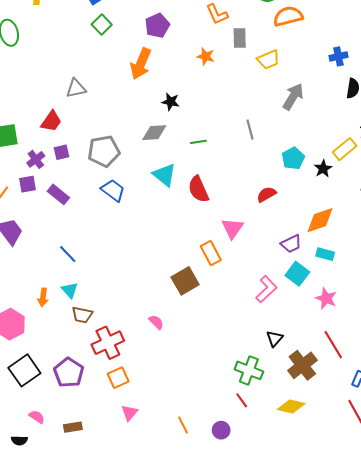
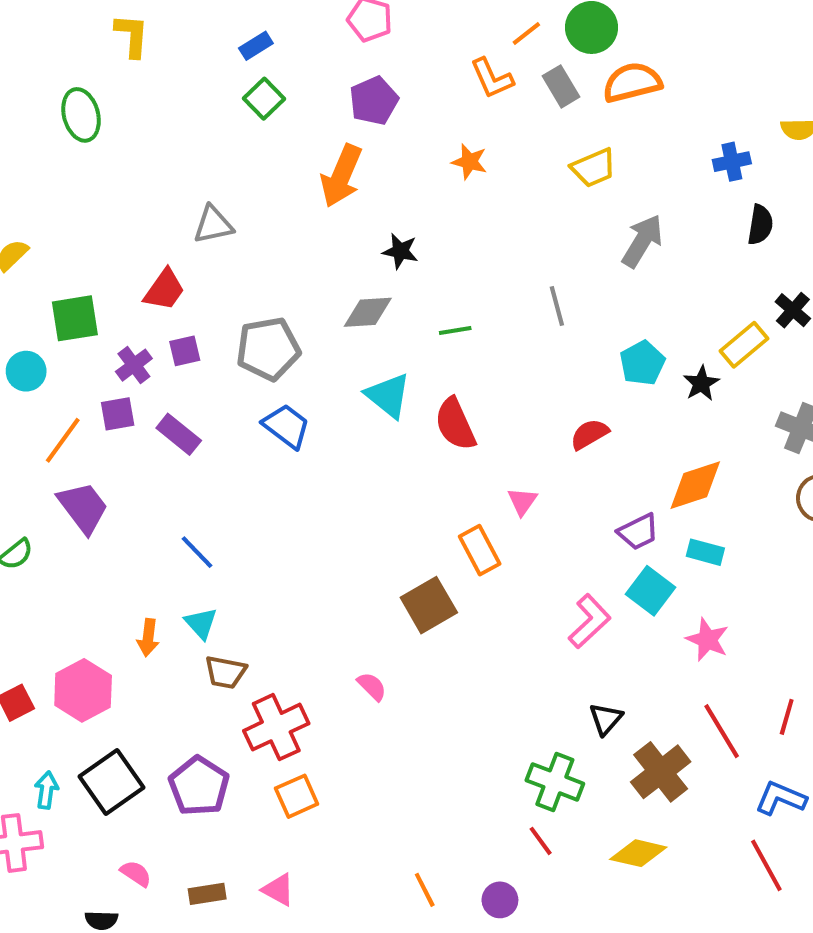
gray rectangle: (240, 38) -> (561, 86), moved, turned -30
pink triangle: (232, 228) -> (522, 501), size x0.7
pink triangle: (129, 413) -> (278, 890), moved, turned -42

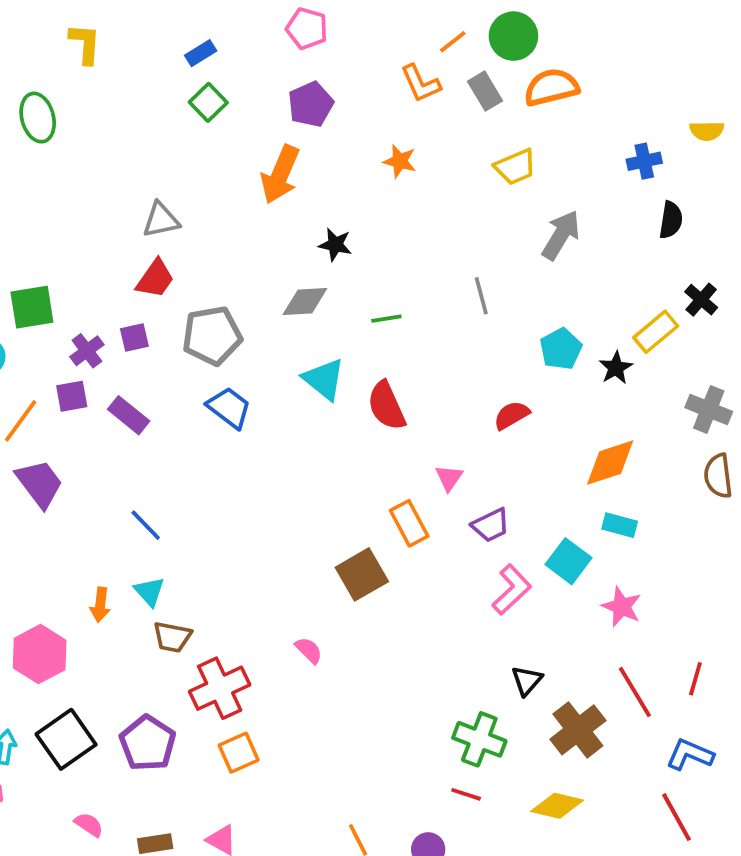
red trapezoid: (164, 290) -> (155, 279), moved
purple trapezoid: (638, 532) -> (491, 525), moved
red line: (541, 841) -> (466, 794), turned -36

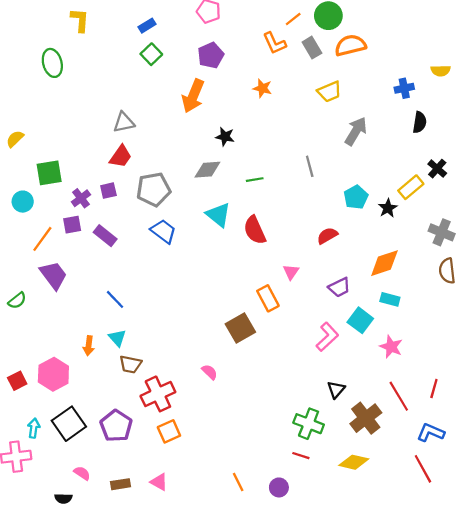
purple trapezoid: (491, 525) -> (339, 287), moved

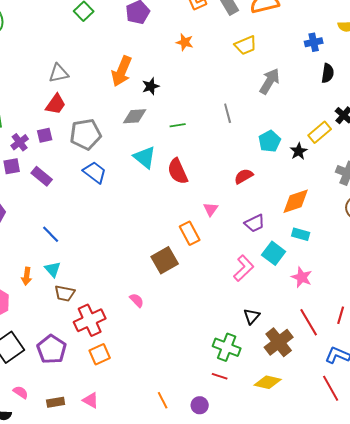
orange arrow: (193, 96) -> (122, 71), moved
black star: (225, 137) -> (151, 86), turned -30

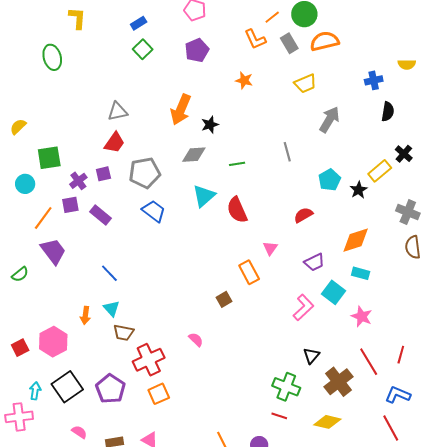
cyan triangle: (145, 157) -> (204, 196), turned 40
brown square: (165, 260) -> (224, 299), size x0.6

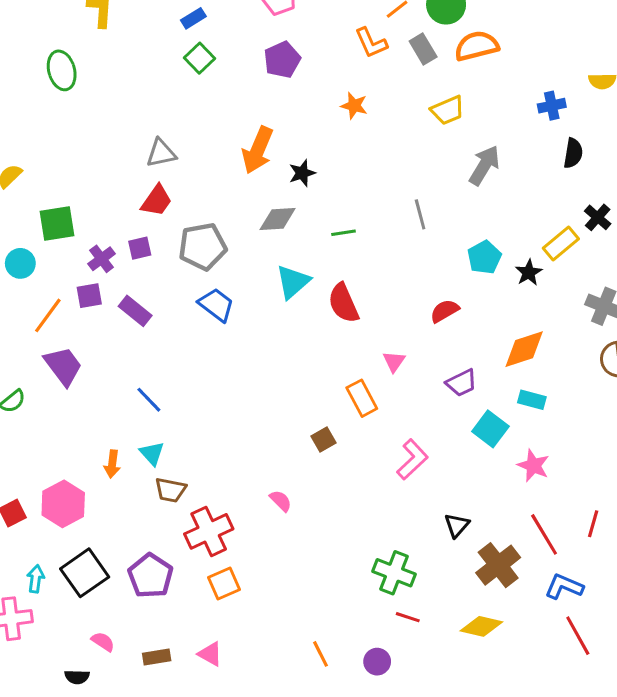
pink L-shape: (303, 307) -> (412, 459), moved
green cross: (286, 387) -> (394, 573), moved
blue L-shape: (398, 395) -> (564, 587), moved

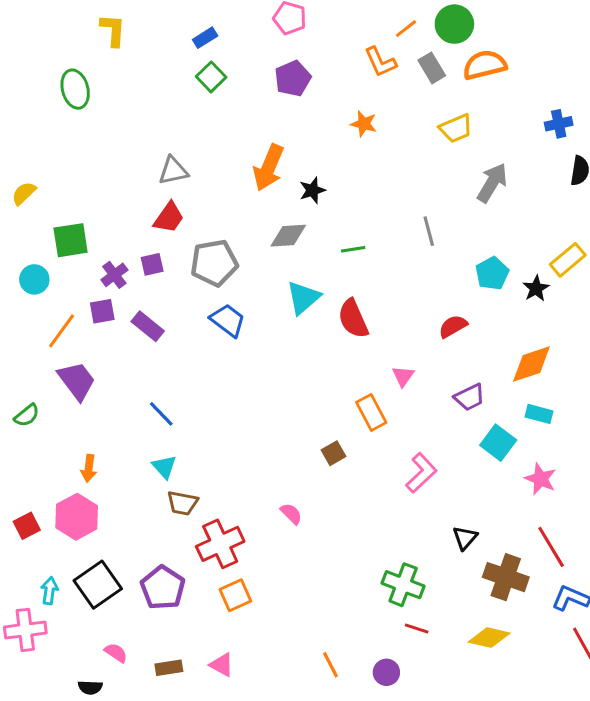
orange arrow: (112, 464) -> (89, 468), moved
brown cross: (498, 565) -> (506, 577), turned -33

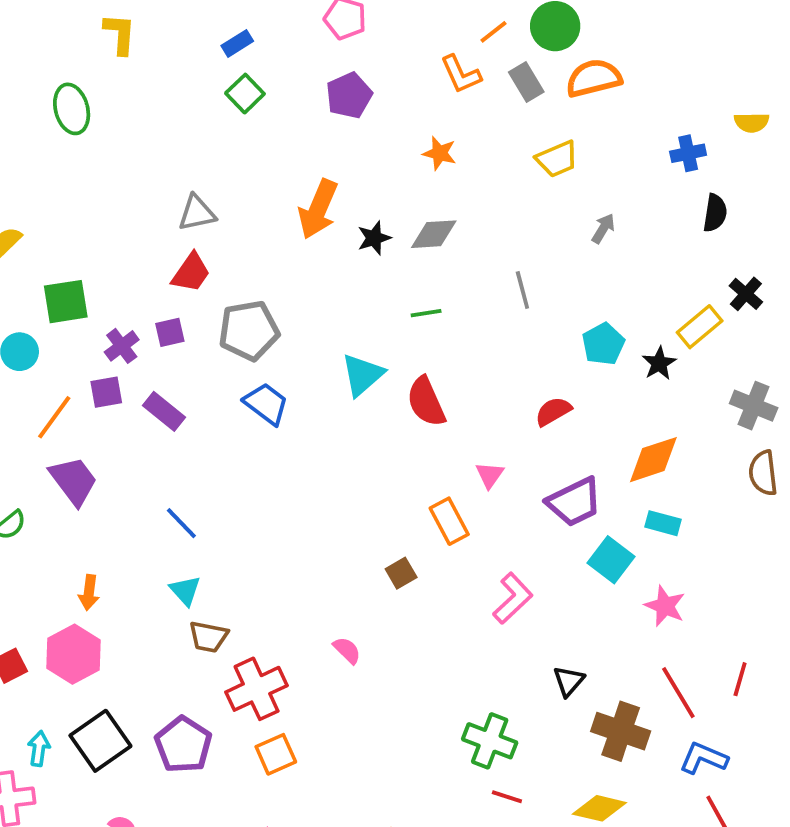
gray arrow: (492, 183) -> (603, 228), size x0.6
gray diamond: (288, 236) -> (434, 234), moved
purple trapezoid: (470, 397) -> (574, 502), size x1.4

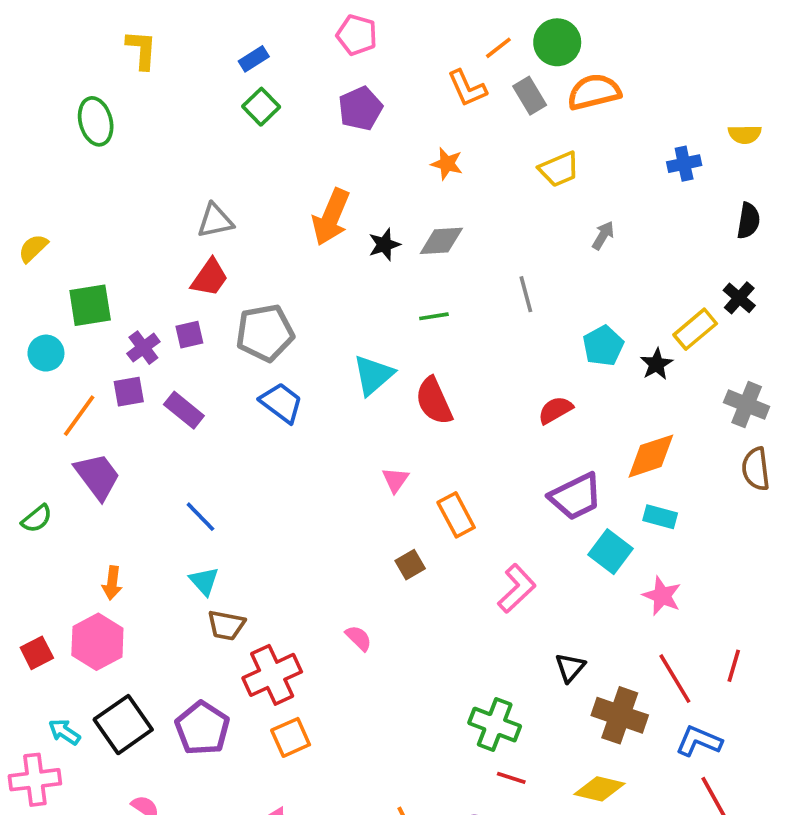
black semicircle: (715, 213) -> (748, 221), moved
pink triangle: (490, 475) -> (395, 480), moved
cyan arrow: (39, 749) -> (64, 732), turned -64

